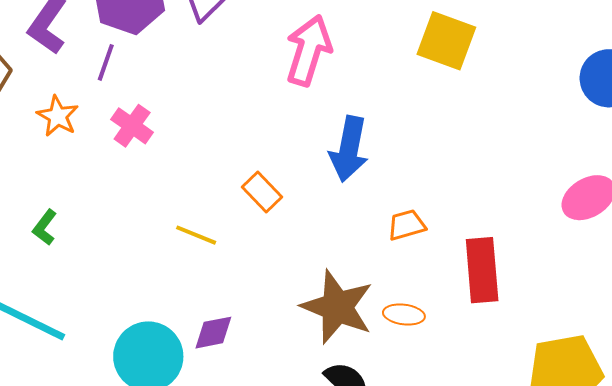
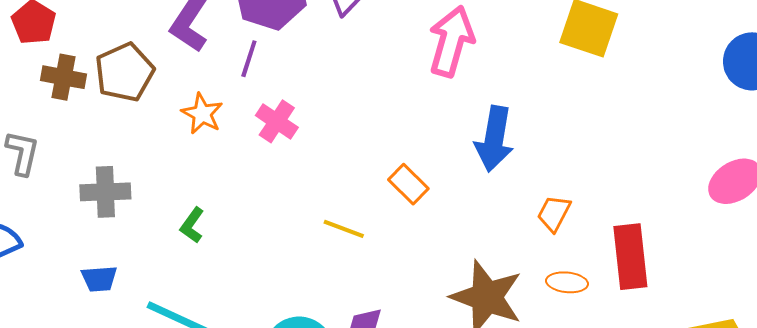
orange trapezoid: (407, 225) -> (554, 213), turned -45
orange ellipse: (404, 315) -> (567, 282), moved

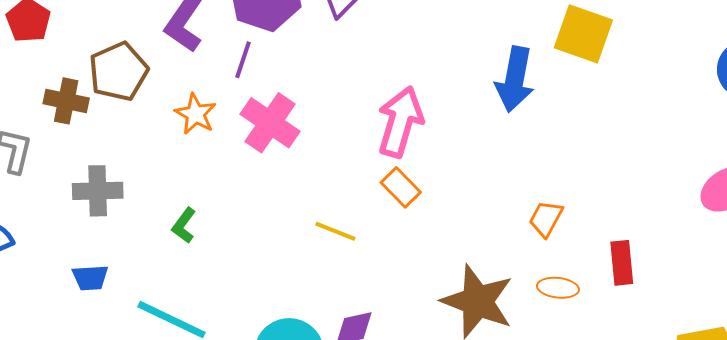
pink arrow: (451, 41) -> (400, 122), moved
brown cross: (63, 77) -> (66, 101), moved
pink cross: (277, 121) -> (270, 123), size x1.4
blue arrow: (494, 139) -> (515, 79), moved
red rectangle: (630, 257) -> (622, 263), size x0.7

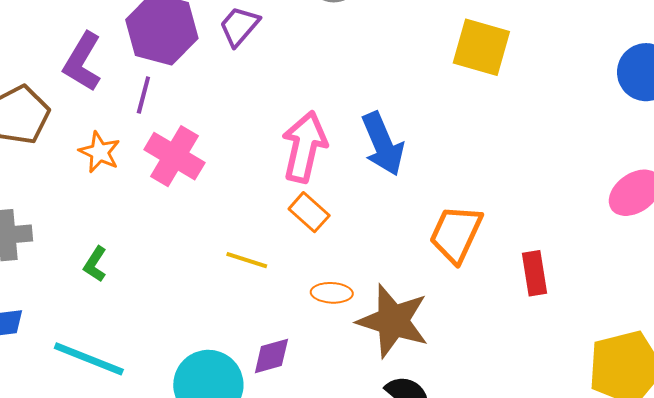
blue arrow: (515, 79) -> (383, 144), moved, turned -30
orange trapezoid: (546, 219) -> (456, 234), size x1.6
orange ellipse: (558, 288) -> (332, 293), moved

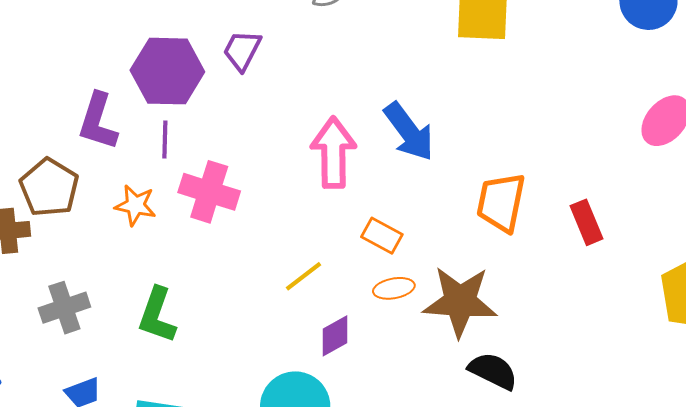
orange rectangle: (309, 212) -> (382, 236), moved
yellow line: (247, 260) -> (304, 276), turned -42
green L-shape: (95, 264) -> (157, 315), size x1.6
purple diamond: (271, 356) -> (335, 336), moved

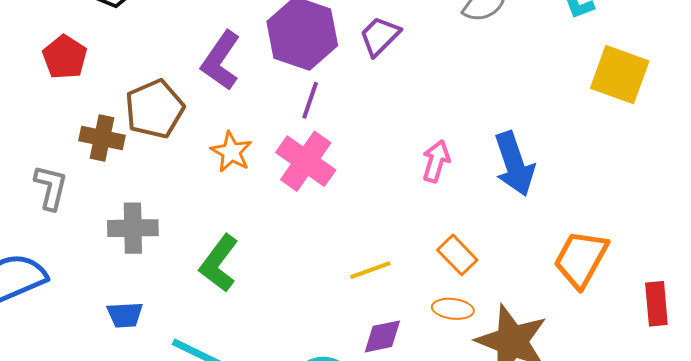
purple line: (165, 139) -> (310, 100), moved
pink arrow: (333, 153) -> (436, 161), size x0.6

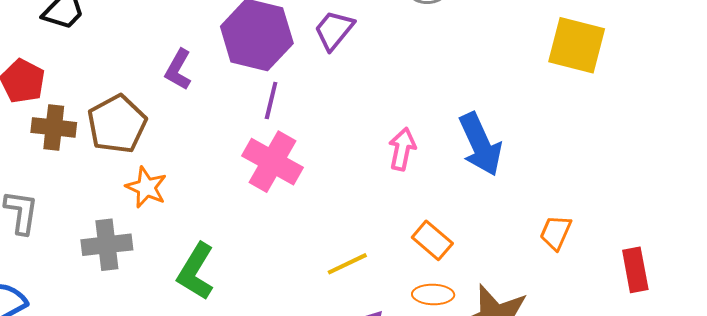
purple L-shape: (221, 61) -> (178, 70), size x0.7
brown cross: (102, 138) -> (54, 127), moved
orange star: (231, 152) -> (146, 187), moved
orange trapezoid: (581, 259) -> (556, 233), size x0.6

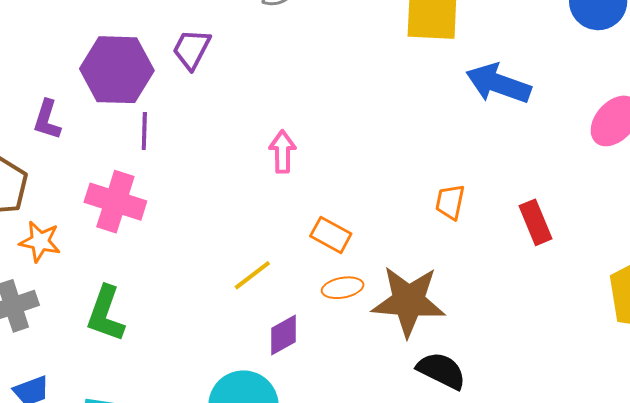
blue arrow: (480, 144) -> (498, 84), moved, turned 146
pink cross: (273, 162) -> (115, 202), moved

